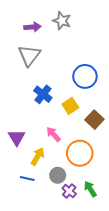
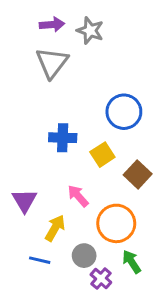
purple arrow: (32, 27) -> (52, 24), moved
gray triangle: (29, 55) -> (52, 63), moved
blue cross: (43, 94) -> (63, 138), turned -36
green arrow: (90, 189) -> (132, 262), moved

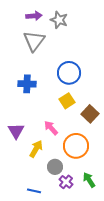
blue circle: (124, 112) -> (69, 73), moved
blue cross: (63, 138) -> (27, 84), moved
blue line: (40, 260) -> (34, 191), moved
green arrow: (132, 262) -> (89, 180), moved

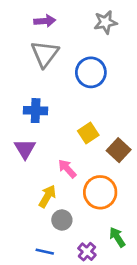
gray star: (59, 20) -> (105, 22), moved, turned -30
blue circle: (69, 73) -> (91, 72), moved
purple triangle: (16, 131) -> (25, 149), moved
gray circle: (55, 167) -> (62, 220), moved
purple cross: (66, 182) -> (87, 252), moved

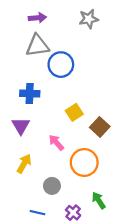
gray triangle: (45, 54) -> (37, 46), turned 45
blue circle: (91, 72) -> (61, 65), moved
yellow arrow: (47, 196) -> (24, 164), moved

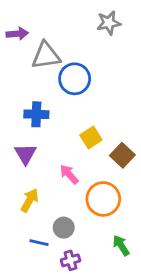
purple arrow: (37, 18) -> (17, 34), moved
blue line: (37, 213) -> (39, 243), moved
purple cross: (73, 213) -> (70, 260), moved, turned 32

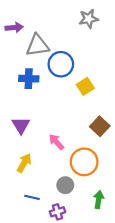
blue cross: (36, 114) -> (29, 79), moved
yellow square: (91, 138) -> (85, 86), moved
gray circle: (64, 228) -> (65, 185), moved
green arrow: (121, 245) -> (99, 200), turned 42

